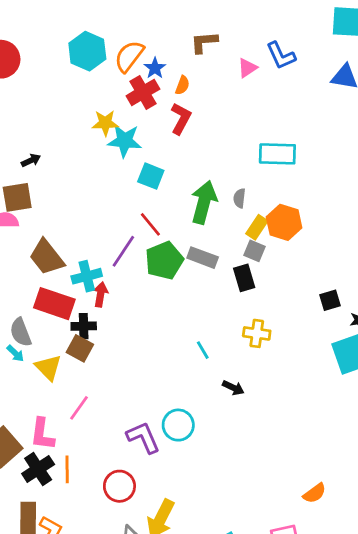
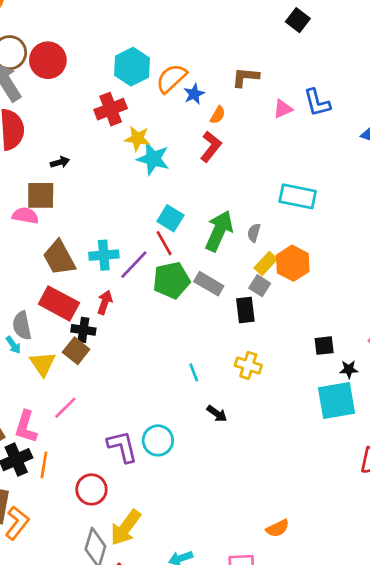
red cross: (143, 92) -> (111, 109), moved
cyan square: (151, 176) -> (170, 218), moved
cyan cross: (87, 276) -> (104, 255), moved

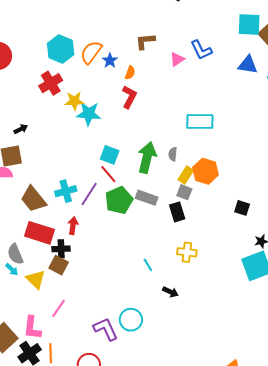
black square: (324, 346) -> (242, 208), moved, turned 35

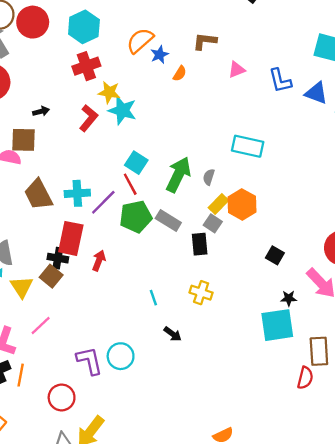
cyan hexagon: (61, 49) -> (84, 27), moved
blue L-shape: (201, 50) -> (280, 81), moved
red L-shape: (129, 97) -> (89, 118), moved
red arrow: (73, 226) -> (99, 261), moved
red rectangle: (39, 233) -> (71, 238), moved, turned 72

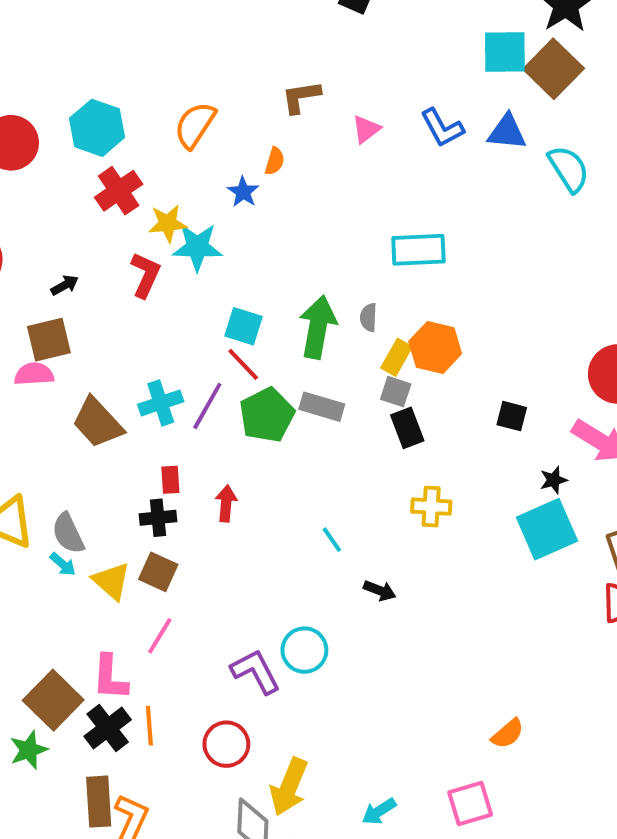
blue star: (160, 55) -> (243, 192), moved
red rectangle: (71, 238) -> (170, 480), size x0.5
black rectangle: (200, 244) -> (407, 428), moved
brown square: (51, 276) -> (158, 572), moved
yellow cross: (201, 293) -> (431, 507), moved

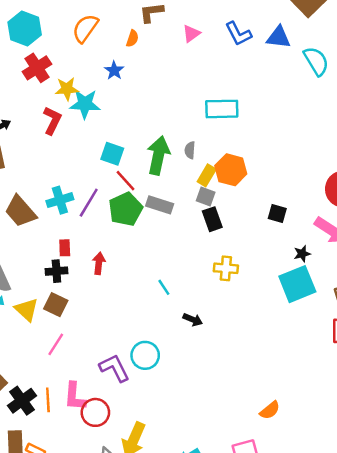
orange semicircle: (275, 161) -> (132, 38), moved
red line: (243, 364) -> (126, 181), moved
pink L-shape: (110, 677) -> (75, 396), moved

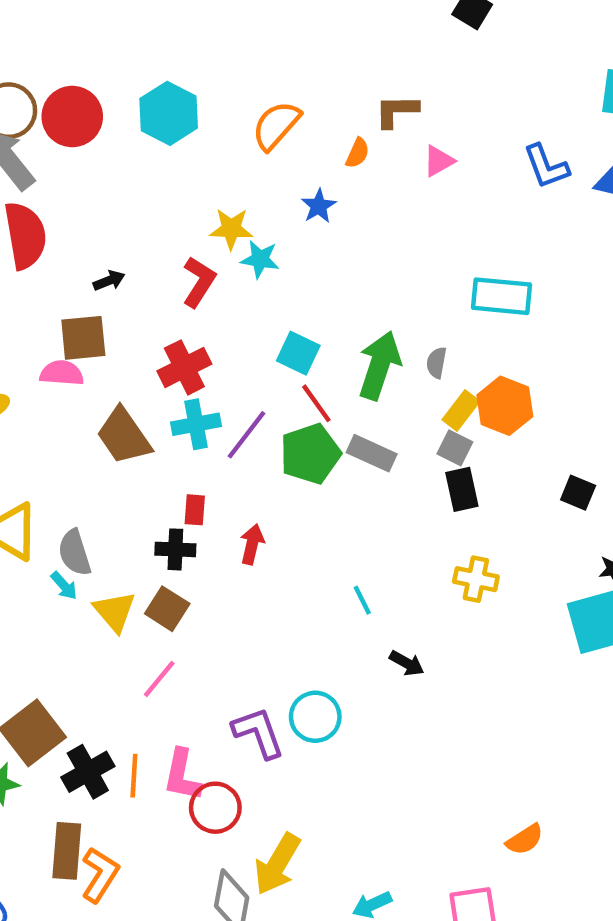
pink triangle: (191, 33) -> (439, 161), moved
red cross: (37, 68) -> (184, 367), moved
cyan star: (85, 104) -> (260, 259), size x0.7

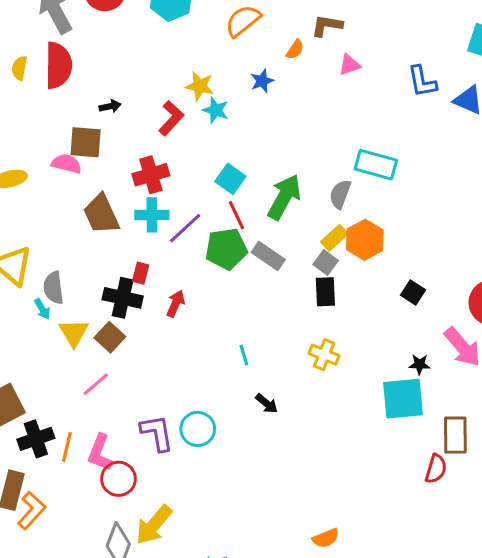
gray semicircle: (436, 363) -> (340, 194), moved, size x1.4
black square: (578, 493) -> (413, 293), moved
black cross: (175, 549) -> (123, 298), size x1.4

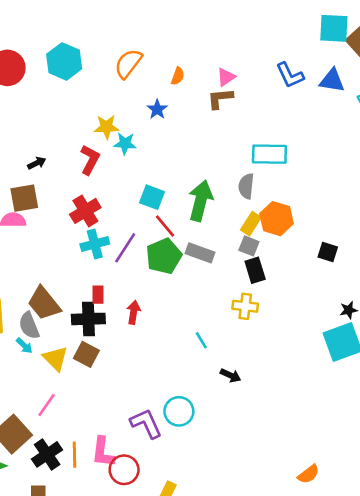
brown L-shape: (327, 26) -> (220, 98), moved
brown trapezoid: (101, 214) -> (44, 303), moved
yellow cross: (324, 355) -> (245, 306), moved
pink line: (96, 384) -> (47, 405), moved

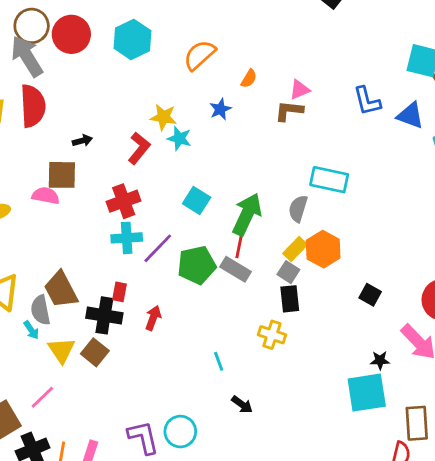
red line: (165, 226) -> (240, 244), moved, turned 40

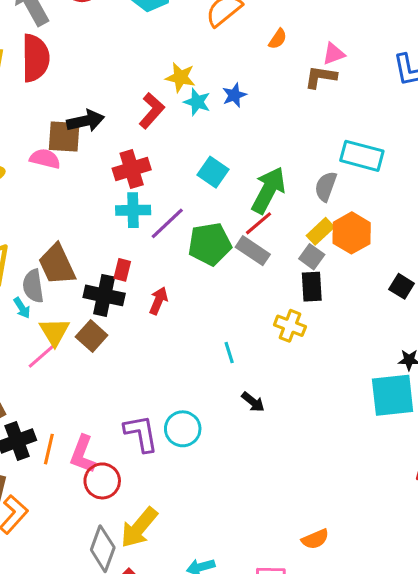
blue star: (220, 109) -> (234, 95), moved
black arrow: (82, 141) -> (85, 121), moved, size x1.6
red line: (240, 244) -> (259, 223), turned 36
pink line: (42, 397) -> (41, 357), moved

